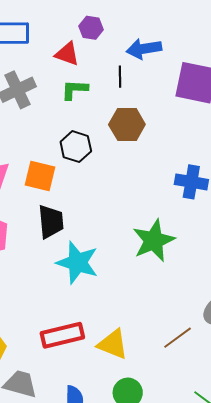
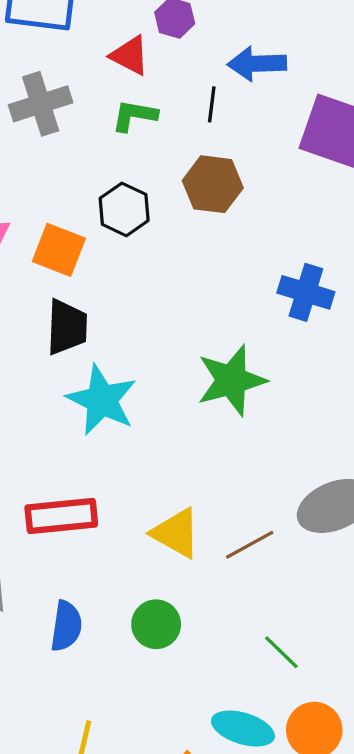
yellow triangle: (113, 344) -> (176, 533), moved

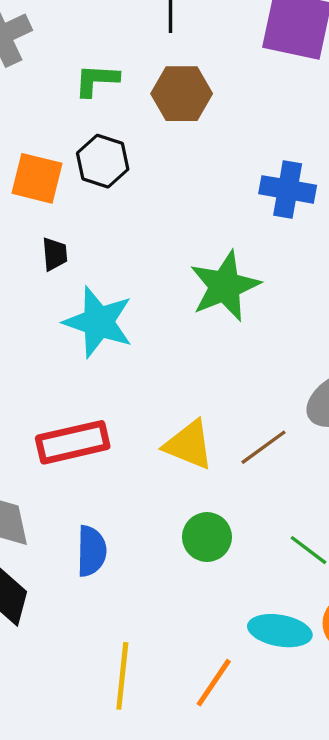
green L-shape: (134, 116) -> (97, 80), moved
black hexagon: (124, 209) -> (103, 161), moved
black trapezoid: (67, 327) -> (55, 254), size x0.6
green circle: (156, 624) -> (207, 537), moved

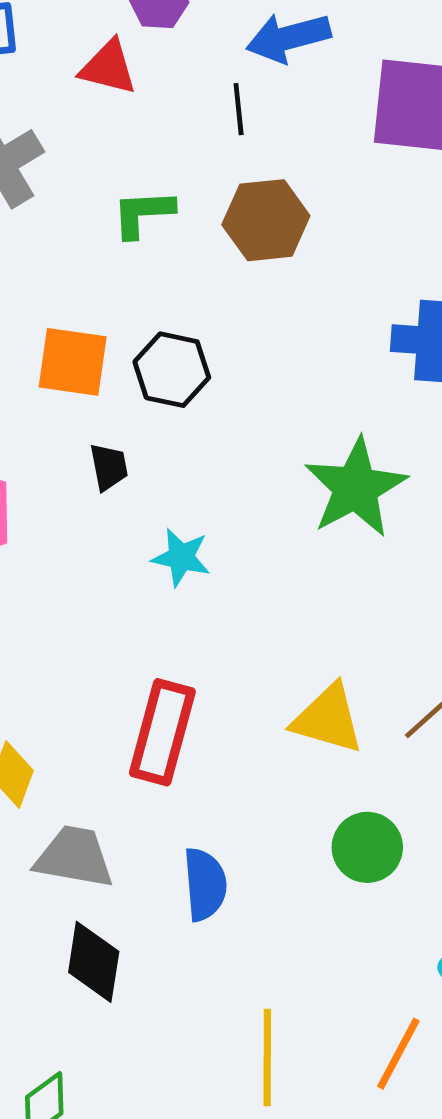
black hexagon: (103, 161) -> (172, 370), moved
cyan star: (98, 322) -> (181, 557), size x0.6
red rectangle: (73, 442) -> (162, 732), turned -56

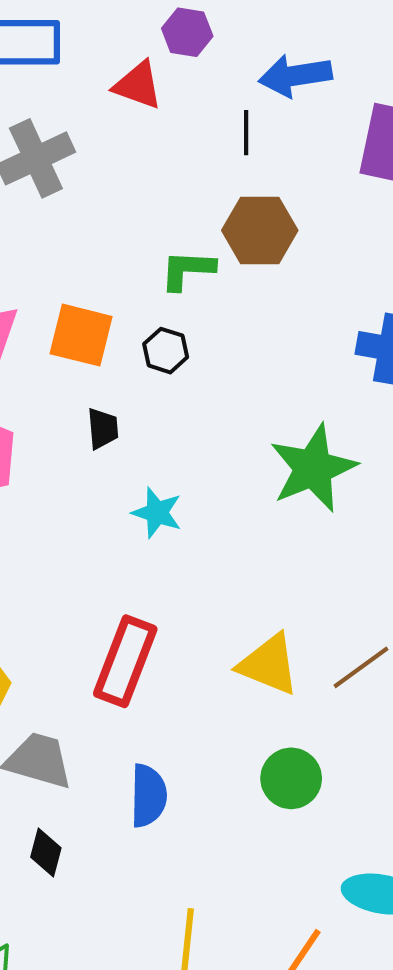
green L-shape: (143, 213) -> (187, 270), moved
black hexagon: (172, 370) -> (166, 351), size x0.7
black diamond: (94, 962) -> (46, 852), size x0.7

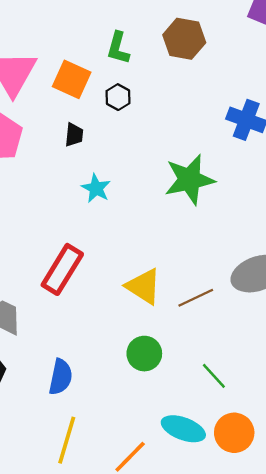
green L-shape: (187, 270) -> (118, 48), moved, turned -88
blue semicircle: (148, 796) -> (61, 377), moved

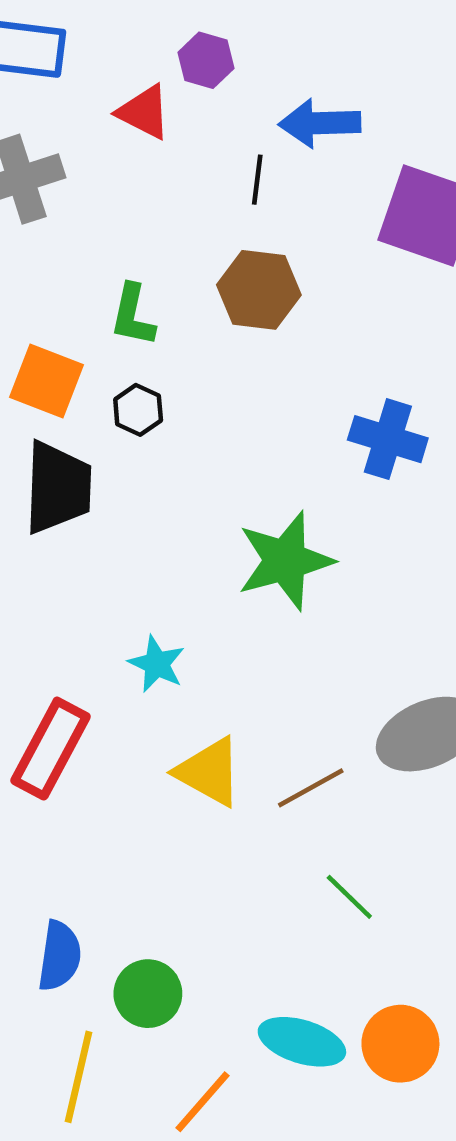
black trapezoid: (74, 135) -> (58, 488), size x2.0
cyan star: (96, 188) -> (157, 664), moved
green circle: (144, 354) -> (148, 994), moved
green line: (214, 376) -> (349, 897), moved

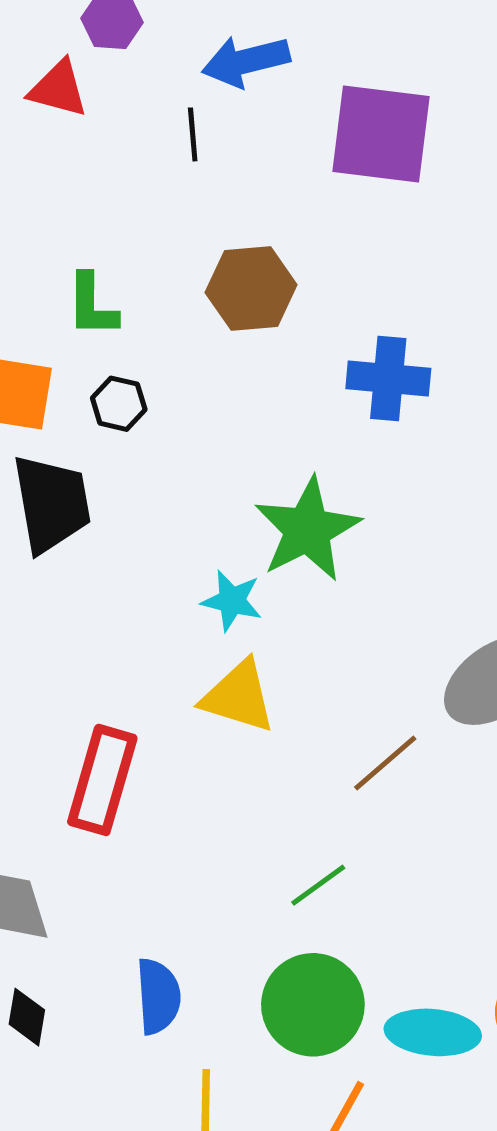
brown hexagon: (259, 290) -> (251, 289), moved
cyan star: (157, 664) -> (232, 601), moved
yellow triangle: (209, 772) -> (238, 697), moved
green line: (349, 897) -> (318, 885), moved, turned -68
green circle: (148, 994) -> (313, 1005), moved, size x1.4

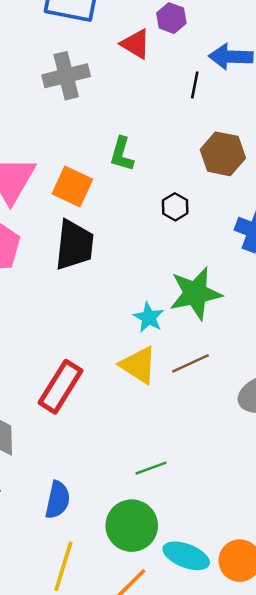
brown hexagon: (251, 289) -> (223, 154), moved
black hexagon: (119, 404) -> (175, 207), moved
brown line: (385, 763) -> (191, 363), moved

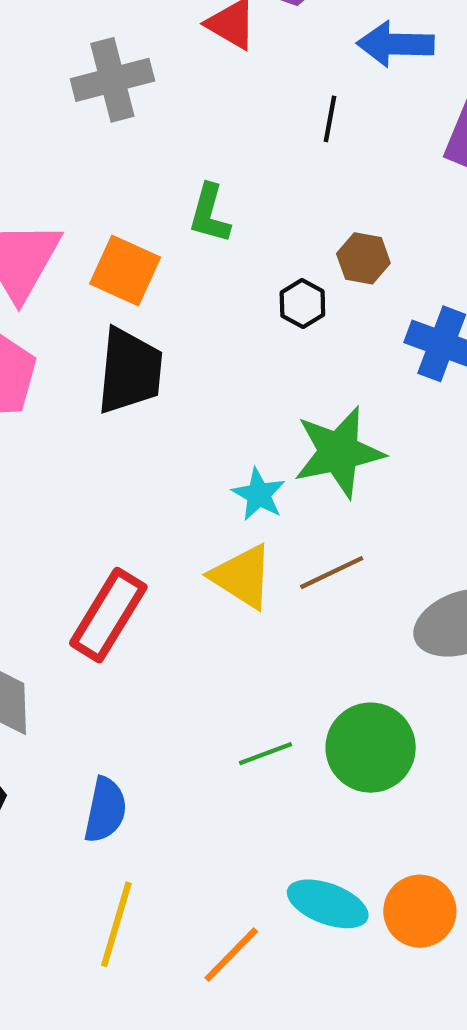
black line: (195, 85) -> (330, 119), moved
brown hexagon: (223, 154) -> (363, 258), moved, size x0.7
green circle: (132, 526) -> (371, 748), moved

